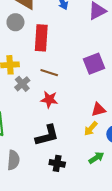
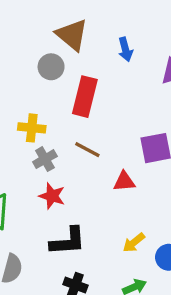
red star: (49, 100) -> (52, 196), moved
red triangle: (99, 110) -> (124, 182), moved

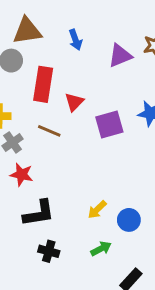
brown triangle: (72, 35) -> (27, 31), turned -44
red triangle: (124, 182) -> (74, 102), moved, turned -36

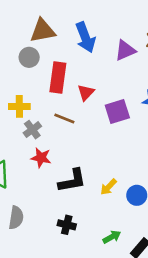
blue arrow: (75, 40) -> (85, 37), size x1.6
black L-shape: (39, 213) -> (72, 181), moved
green arrow: (101, 249) -> (112, 237), moved

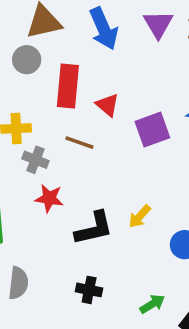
purple triangle: (125, 50) -> (158, 24), moved, turned -35
red triangle: (86, 92) -> (107, 105), turned -30
gray cross: (32, 130) -> (35, 160), turned -30
yellow arrow: (108, 187) -> (140, 216), moved

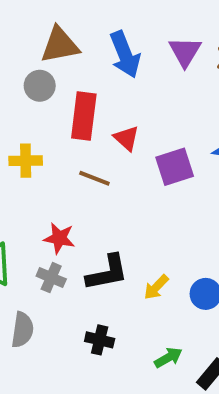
gray cross: (35, 160) -> (51, 278), moved
yellow arrow: (140, 216) -> (156, 287), moved

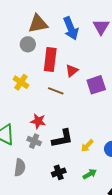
red triangle: (126, 138) -> (72, 71), turned 40
yellow cross: (26, 161) -> (21, 82), turned 35
black cross: (100, 340) -> (59, 172), turned -32
green arrow: (168, 358) -> (90, 174), moved

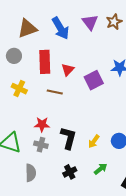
gray circle: (28, 44) -> (14, 56), moved
black L-shape: (62, 138) -> (68, 138), turned -55

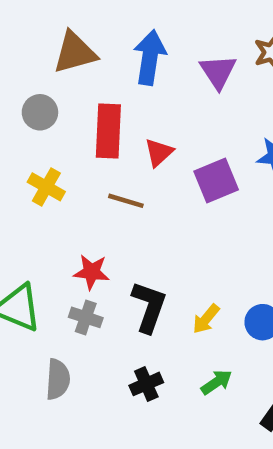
purple triangle: (90, 22) -> (218, 72), moved
blue arrow: (60, 28) -> (150, 57), turned -145

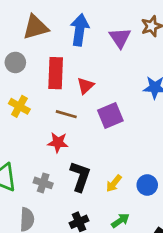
purple square: (216, 181) -> (110, 115), moved
red star: (91, 272) -> (58, 142), moved

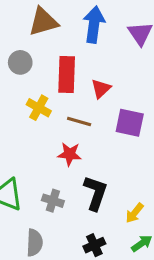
yellow cross: (19, 106) -> (39, 108), moved
purple square: (110, 115) -> (130, 123), turned 35
yellow arrow: (114, 183) -> (135, 213), moved

